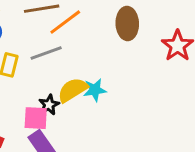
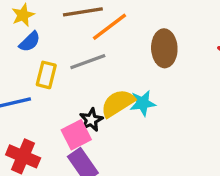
brown ellipse: (127, 24) -> (164, 48), moved
pink square: (36, 118) -> (76, 135), turned -30

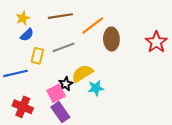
orange line: (109, 27) -> (93, 25), moved
cyan star: (143, 103) -> (96, 88), moved

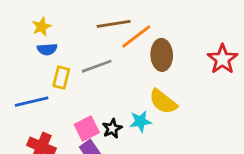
brown line: (60, 16) -> (114, 24), moved
blue semicircle: (27, 35) -> (47, 49), turned 40
yellow semicircle: (82, 73) -> (163, 102), moved, turned -110
black star: (66, 84) -> (112, 128), moved

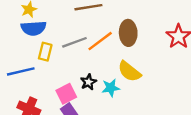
orange line: (136, 37) -> (100, 41), moved
blue semicircle: (47, 49) -> (34, 28), size x1.5
black star: (112, 128) -> (88, 82), moved

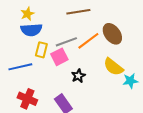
brown ellipse: (128, 33) -> (112, 34), turned -35
cyan star: (111, 88) -> (130, 81), moved
pink square: (66, 94) -> (59, 57), moved

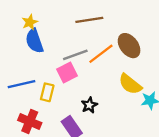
blue semicircle: (31, 30) -> (34, 41), turned 75
yellow rectangle: (41, 50) -> (47, 92), moved
black star: (78, 76) -> (89, 105), moved

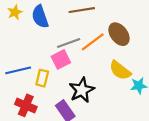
yellow star: (30, 22) -> (15, 12), moved
blue semicircle: (34, 41) -> (40, 17), moved
black star: (89, 105) -> (82, 90), size x1.6

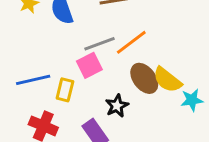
brown ellipse: (119, 34) -> (144, 78), moved
black star: (82, 90) -> (117, 106), size x0.7

